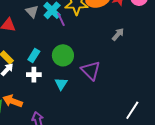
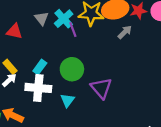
gray arrow: (118, 34) -> (125, 32), moved
white cross: (34, 75) -> (38, 88), size x1.6

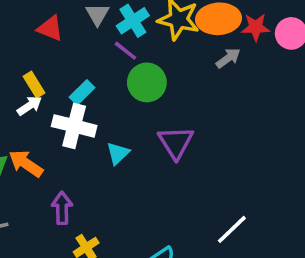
purple line: (73, 29) -> (125, 51), moved, turned -40
green circle: (72, 69) -> (147, 82), moved

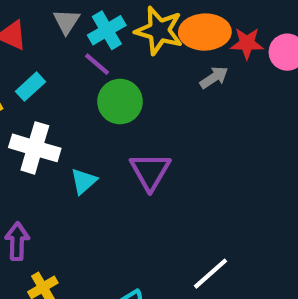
cyan rectangle: (82, 92) -> (30, 87), moved

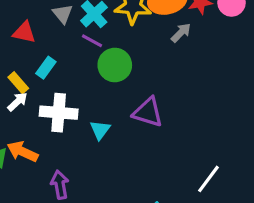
purple triangle: (150, 171) -> (148, 112), turned -32

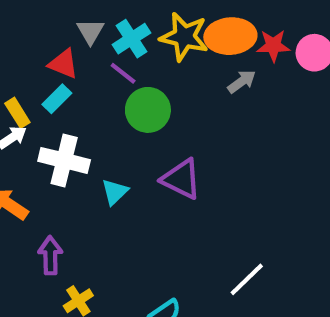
red triangle: (24, 32) -> (63, 64), moved

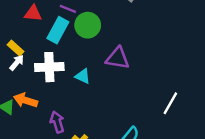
cyan rectangle: (57, 99) -> (58, 30), moved, size x1.5
cyan triangle: (115, 192) -> (83, 76), turned -35

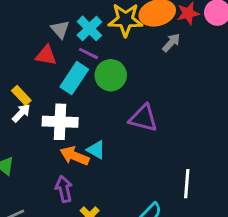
cyan triangle: (83, 76) -> (96, 150), moved
orange arrow: (25, 100) -> (75, 156), moved
white line: (170, 103) -> (187, 184), moved, turned -30

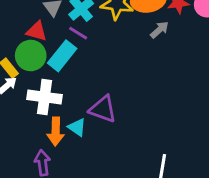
green circle: (111, 75) -> (31, 55), moved
purple triangle: (143, 118) -> (103, 109), moved
orange arrow: (75, 156) -> (56, 131), turned -116

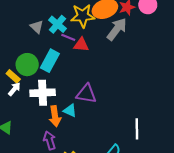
gray arrow: (159, 30) -> (117, 29), size x1.6
red triangle: (37, 31) -> (81, 45), moved
purple line: (78, 33) -> (68, 37), moved

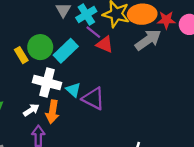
white arrow: (14, 89) -> (31, 110), moved
cyan triangle: (70, 110) -> (73, 90), moved

